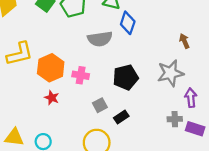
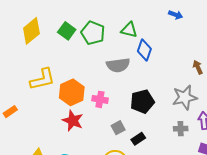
red star: (52, 98) -> (73, 121), size x1.5
gray cross: (175, 119) -> (181, 129), moved

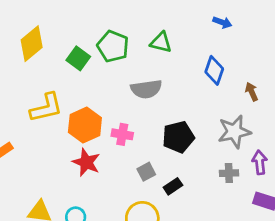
green square: (67, 31) -> (78, 58), moved
blue diamond: (144, 50) -> (214, 70), moved

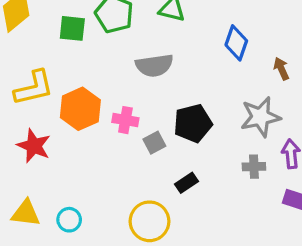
green square: (78, 58) -> (72, 28), turned -30
red star: (86, 162) -> (34, 146), moved
gray square: (146, 172) -> (154, 143), moved

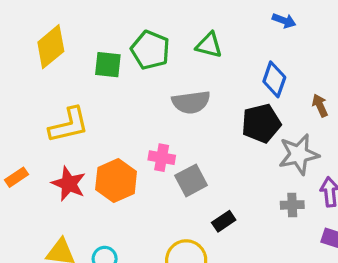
orange hexagon: (80, 109) -> (116, 180), moved
black pentagon: (193, 123) -> (261, 123), moved
gray square: (154, 143) -> (191, 180), size x1.4

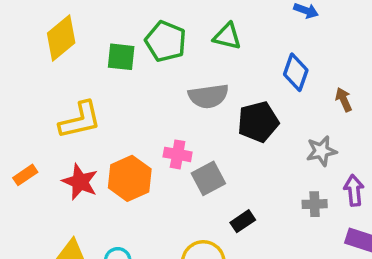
black pentagon: (261, 123) -> (258, 122), moved
gray star: (299, 154) -> (321, 151), size x0.7

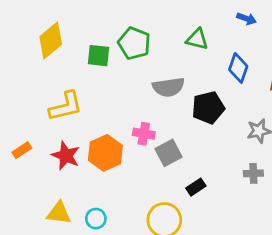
green triangle: (227, 36) -> (197, 39), moved

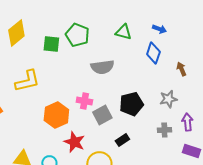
blue arrow: (247, 19) -> (159, 29), moved
black pentagon: (208, 108) -> (131, 104), moved
red star: (66, 156) -> (74, 142), moved

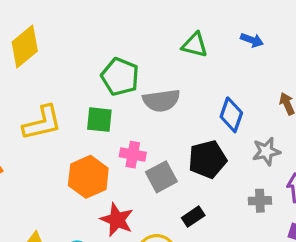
green pentagon: (77, 35) -> (120, 77), moved
green square: (51, 44) -> (99, 120), moved
blue diamond: (153, 53) -> (231, 115), moved

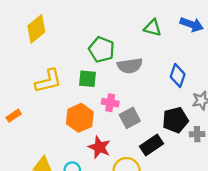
blue arrow: (252, 40) -> (192, 24), size x1.5
black pentagon: (207, 159) -> (175, 120), moved
black rectangle: (193, 217) -> (152, 145), size x1.5

